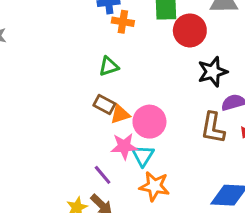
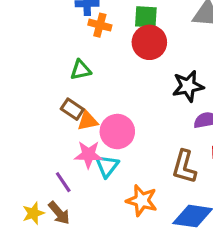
red circle: (190, 30) -> (149, 42), moved
brown L-shape: (213, 128) -> (184, 167), moved
orange star: (154, 186) -> (142, 200), moved

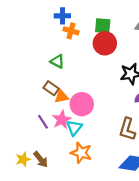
green triangle: (81, 70) -> (57, 61), turned 40
pink star: (88, 155) -> (62, 120), turned -30
purple line: (63, 182) -> (43, 122), moved
orange star: (142, 200) -> (81, 153), moved

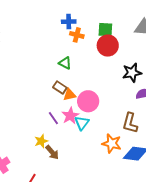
orange star: (81, 153) -> (112, 144), moved
yellow star: (23, 159) -> (41, 141), moved

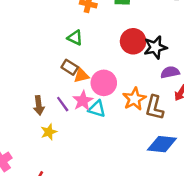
red circle: (108, 46) -> (133, 41), moved
cyan triangle: (82, 123) -> (97, 109), turned -49
orange star: (112, 144) -> (134, 99), moved, turned 30
brown arrow: (52, 152) -> (39, 105), moved, turned 35

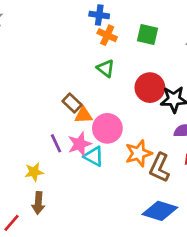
green triangle: (75, 38) -> (106, 68), moved
brown arrow: (39, 105) -> (38, 203), moved

